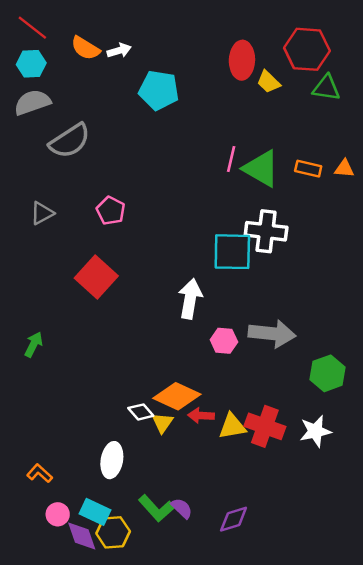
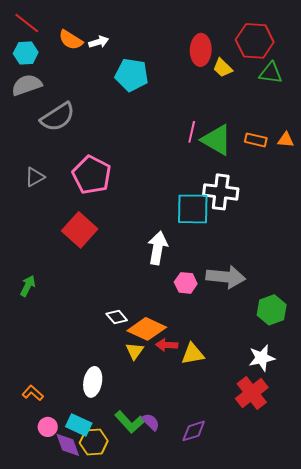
pink pentagon: (111, 211) -> (92, 175), size x1.6
white diamond: (141, 412) -> (117, 317), moved
red cross: (265, 426) -> (252, 393), moved, turned 32

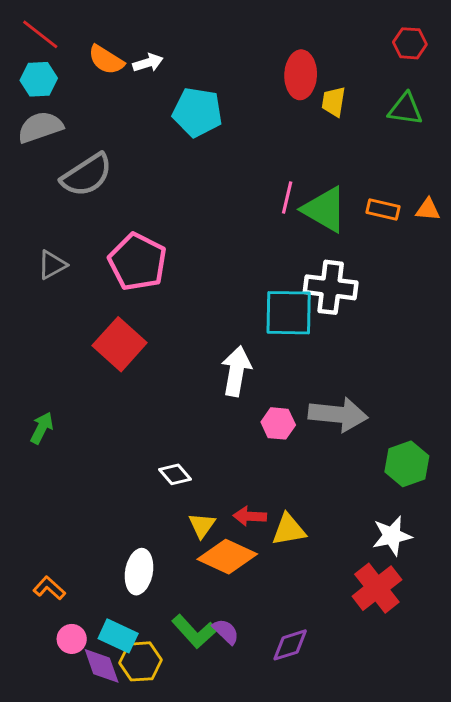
red hexagon: (255, 41) -> (410, 43), moved, size x0.6
yellow trapezoid: (223, 68) -> (334, 102), turned 55
orange diamond: (147, 329) -> (227, 557), moved

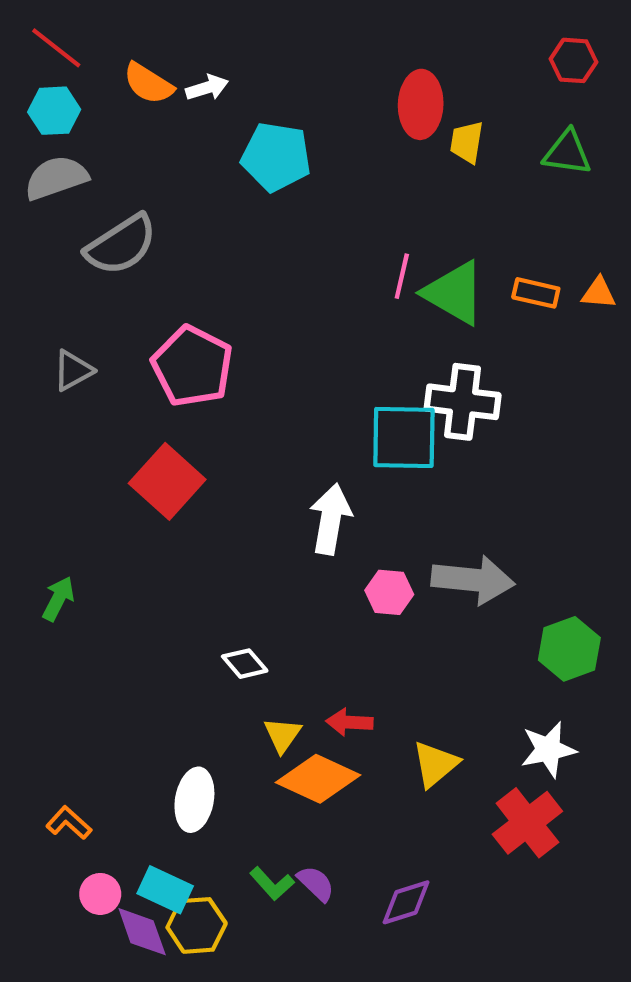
yellow triangle: (289, 530) -> (435, 764), moved, turned -30
green L-shape: (194, 631) -> (272, 884), size x0.7

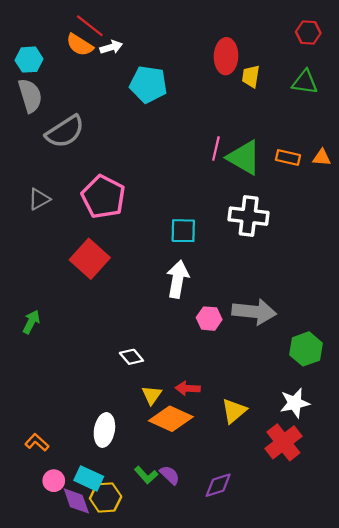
red line: (56, 48) -> (90, 26), moved
gray semicircle: (56, 178) -> (30, 96), turned 92
cyan square: (404, 437) -> (183, 231), moved, size x0.7

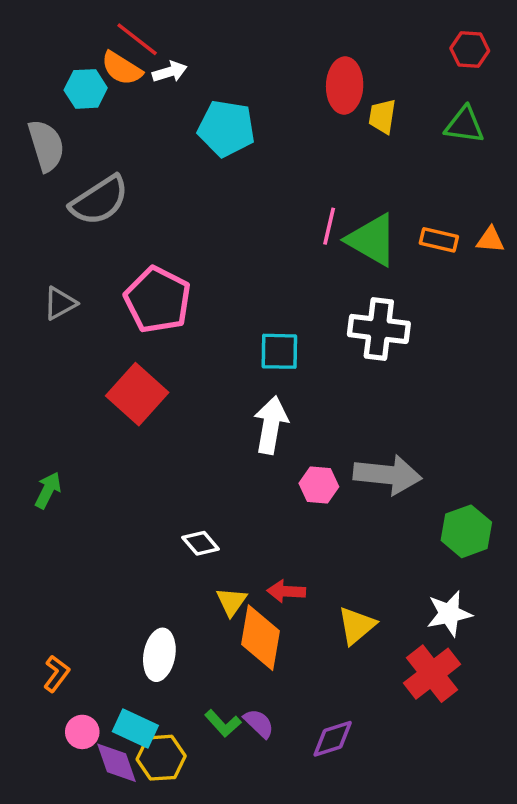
cyan hexagon: (29, 60) -> (86, 89), moved
orange diamond: (171, 419) -> (261, 638), turned 75
orange L-shape: (37, 442) -> (57, 674), turned 85

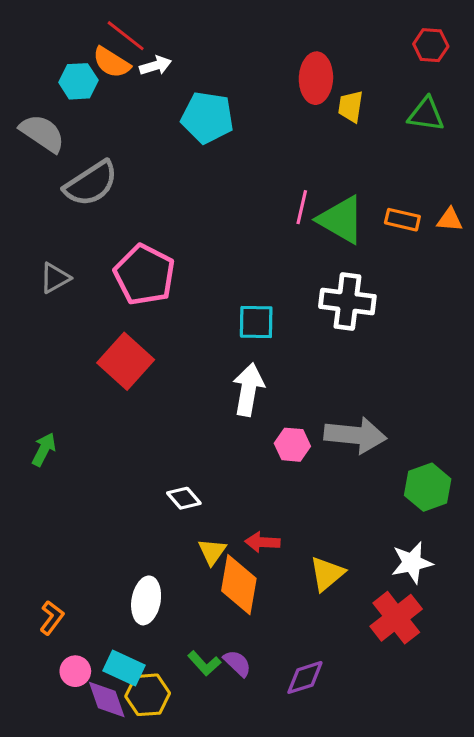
gray semicircle: (46, 146) -> (42, 133), turned -39

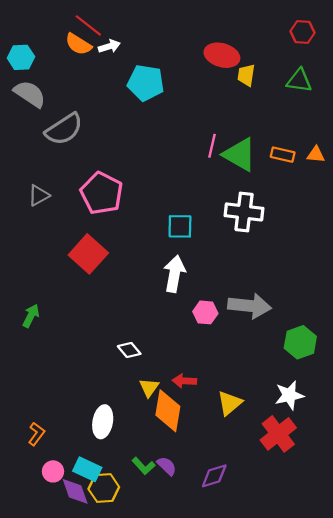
red ellipse: (316, 78) -> (222, 55), turned -76
cyan hexagon: (78, 81) -> (21, 57), moved

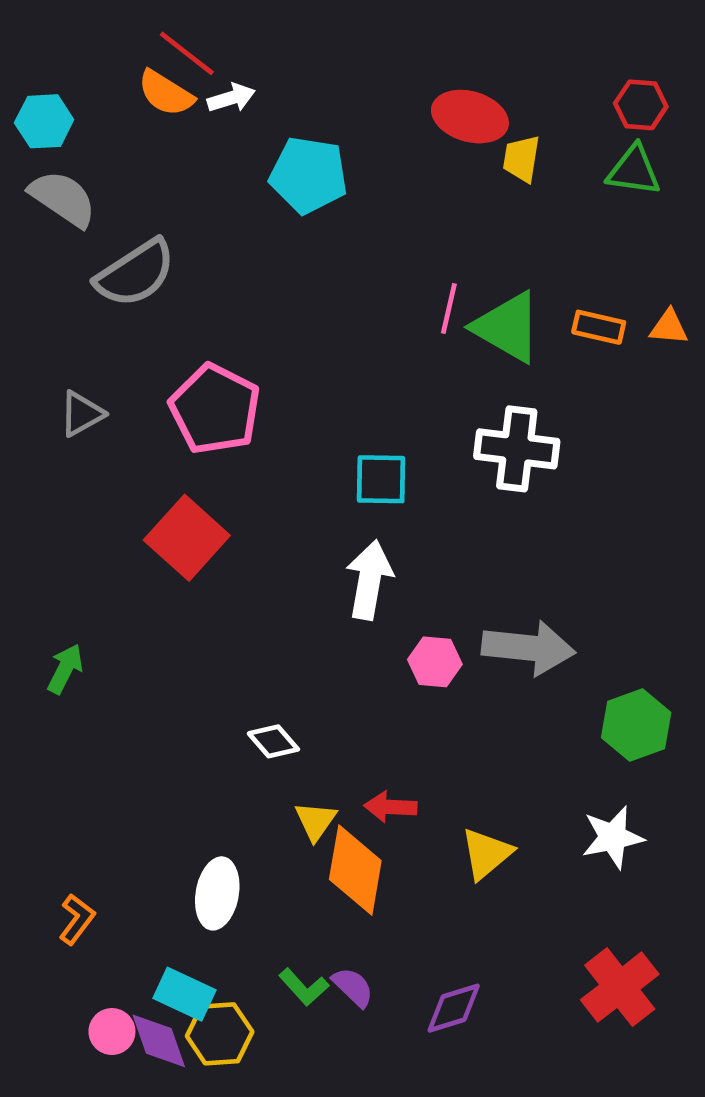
red hexagon: (303, 32) -> (641, 105), moved
red cross: (278, 434) -> (620, 987), moved
pink circle: (53, 471) -> (112, 1032), moved

